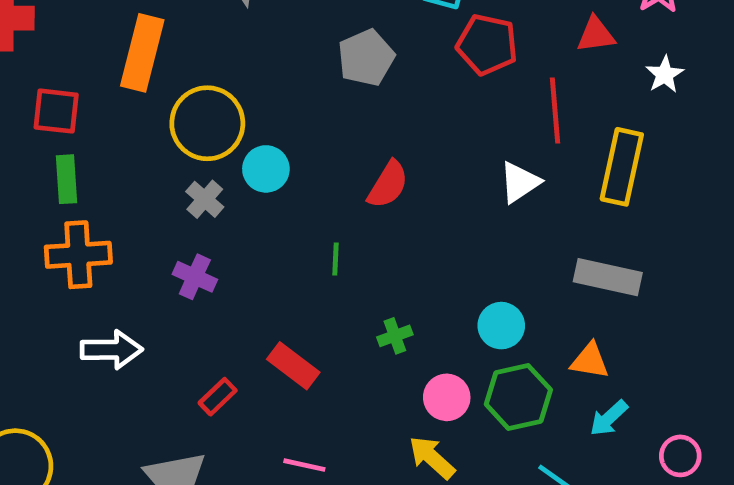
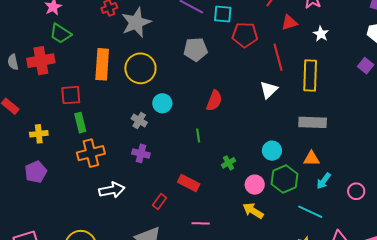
gray pentagon: (366, 58) -> (196, 49), turned 30
yellow circle: (207, 123) -> (140, 68), moved

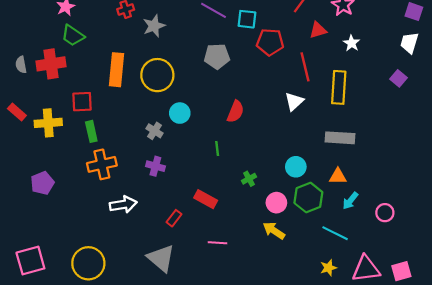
gray star: (136, 23) -> (154, 26), size x0.7
yellow cross: (39, 134) -> (48, 123), moved, size x1.4

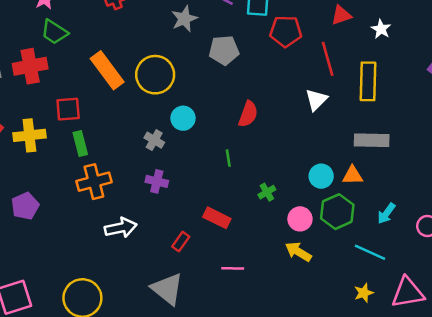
gray star: (154, 26) -> (184, 19), moved
orange rectangle: (117, 70) -> (107, 70), turned -40
orange triangle: (338, 176) -> (353, 175), moved

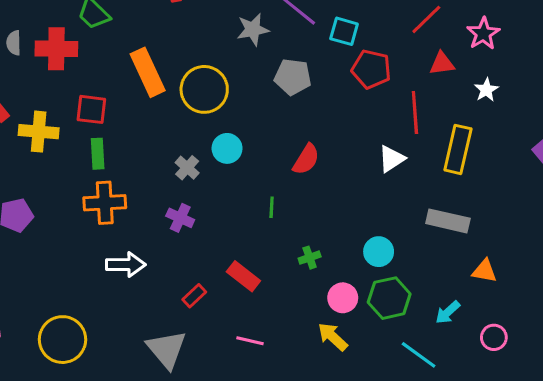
orange triangle: (353, 175) -> (484, 271), moved

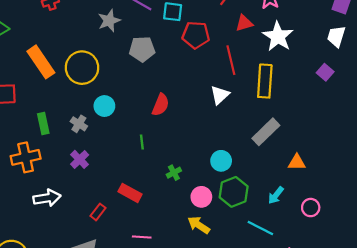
white star: (486, 90) -> (278, 37), size x1.8
green rectangle: (98, 154) -> (43, 123), moved
purple cross: (180, 218) -> (80, 159), turned 30
gray rectangle: (448, 221) -> (266, 132), turned -48

